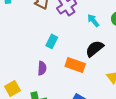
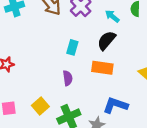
black semicircle: (95, 49) -> (106, 40), moved

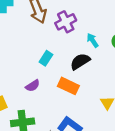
purple semicircle: (68, 78) -> (33, 86), turned 48

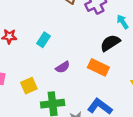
cyan rectangle: (46, 58) -> (43, 40), moved

